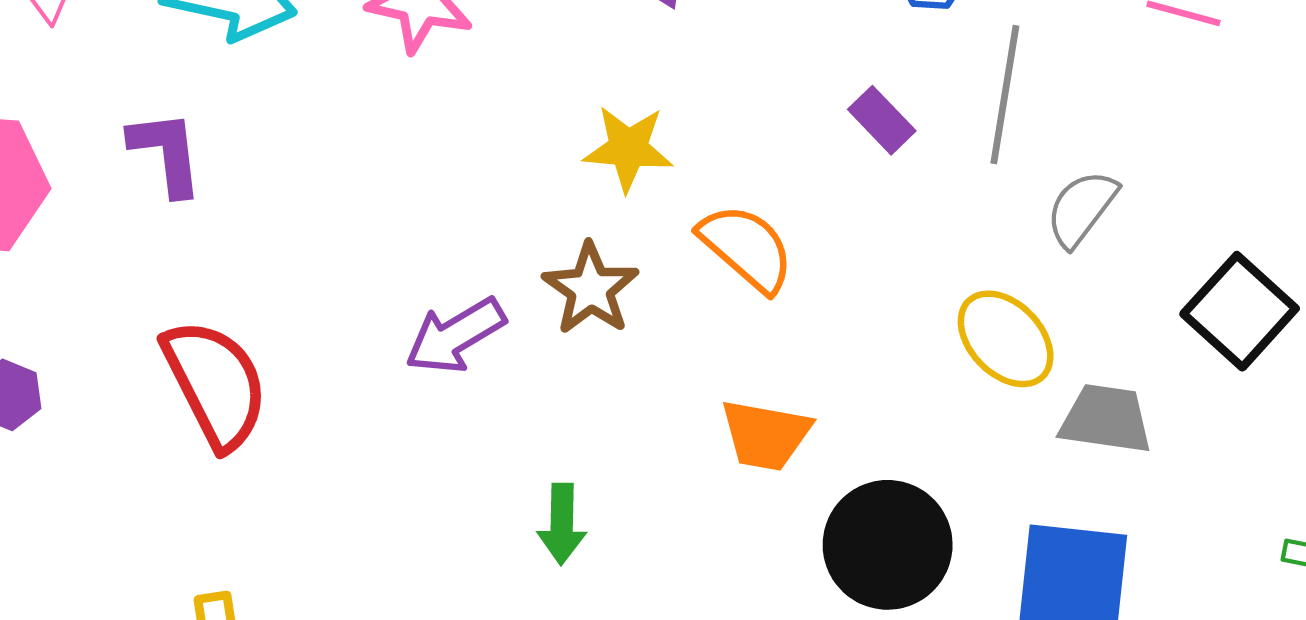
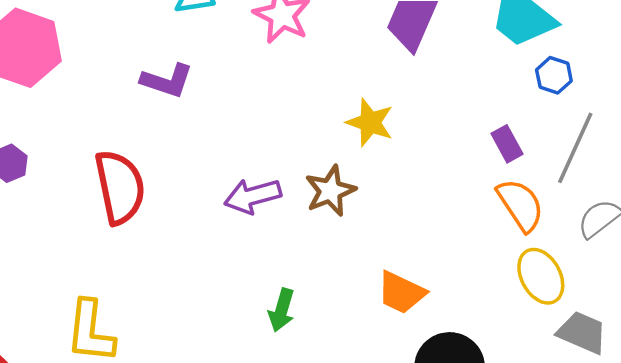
purple L-shape: (166, 153) -> (167, 81), moved, turned 100
orange semicircle: (747, 248) -> (520, 205), moved

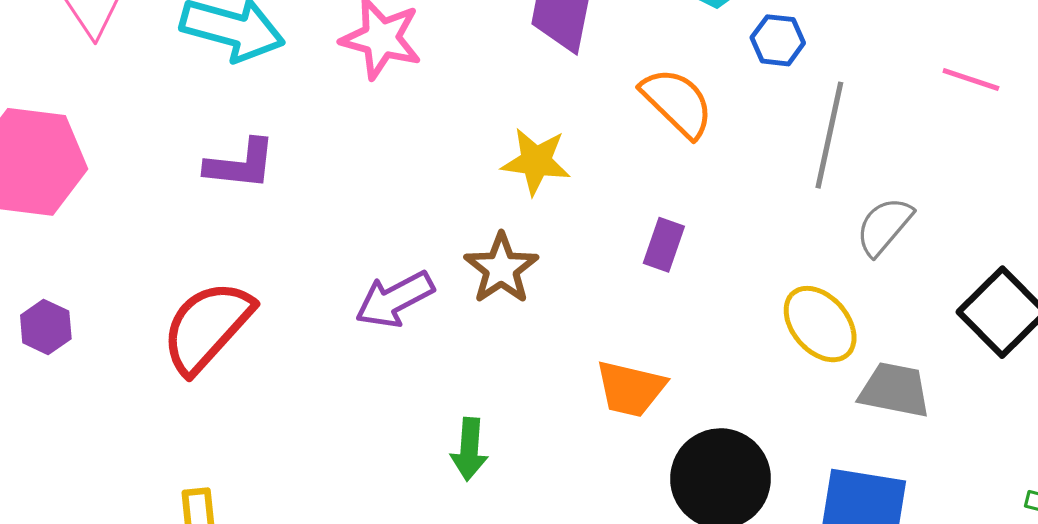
purple rectangle: (507, 144) -> (664, 245), moved, turned 60
red semicircle: (120, 187) -> (207, 327), turned -114
orange semicircle: (520, 205) -> (677, 102), moved

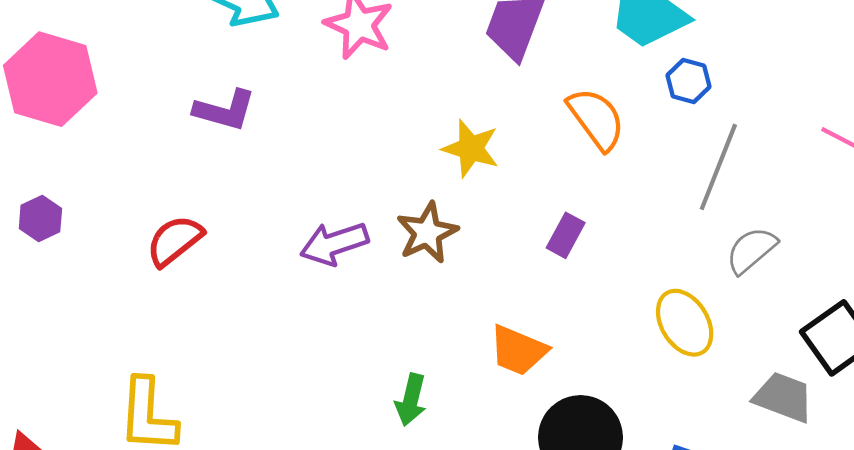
red semicircle: (207, 327) -> (175, 241), size x0.7
gray trapezoid: (895, 390) -> (783, 397), moved
green arrow: (469, 449) -> (411, 400), moved

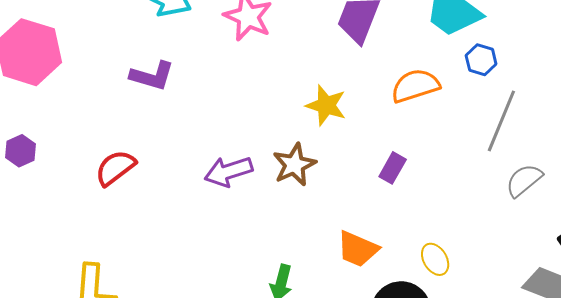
orange semicircle: (596, 119) -> (415, 86), turned -72
yellow ellipse: (685, 323) -> (435, 259), moved, size x0.7

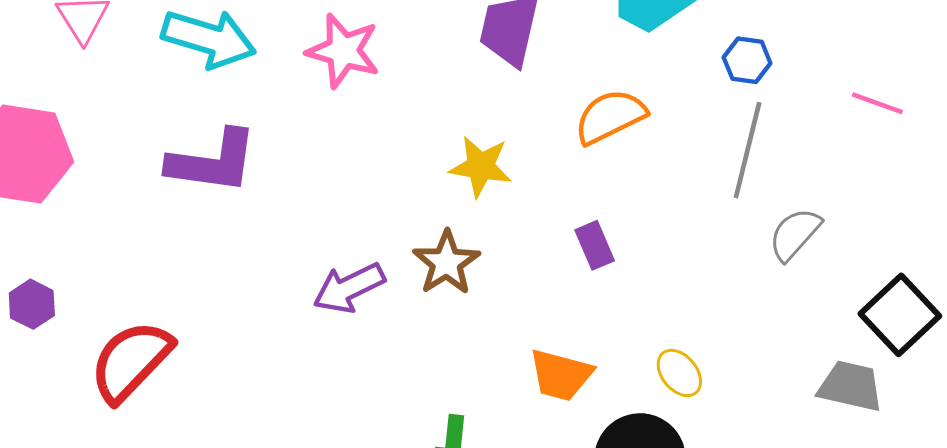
blue hexagon: (481, 60) -> (747, 60), moved
purple L-shape: (152, 76) -> (213, 162), size x1.4
red semicircle: (115, 168) -> (131, 361), moved, size x1.4
purple rectangle: (393, 168) -> (595, 245), turned -44

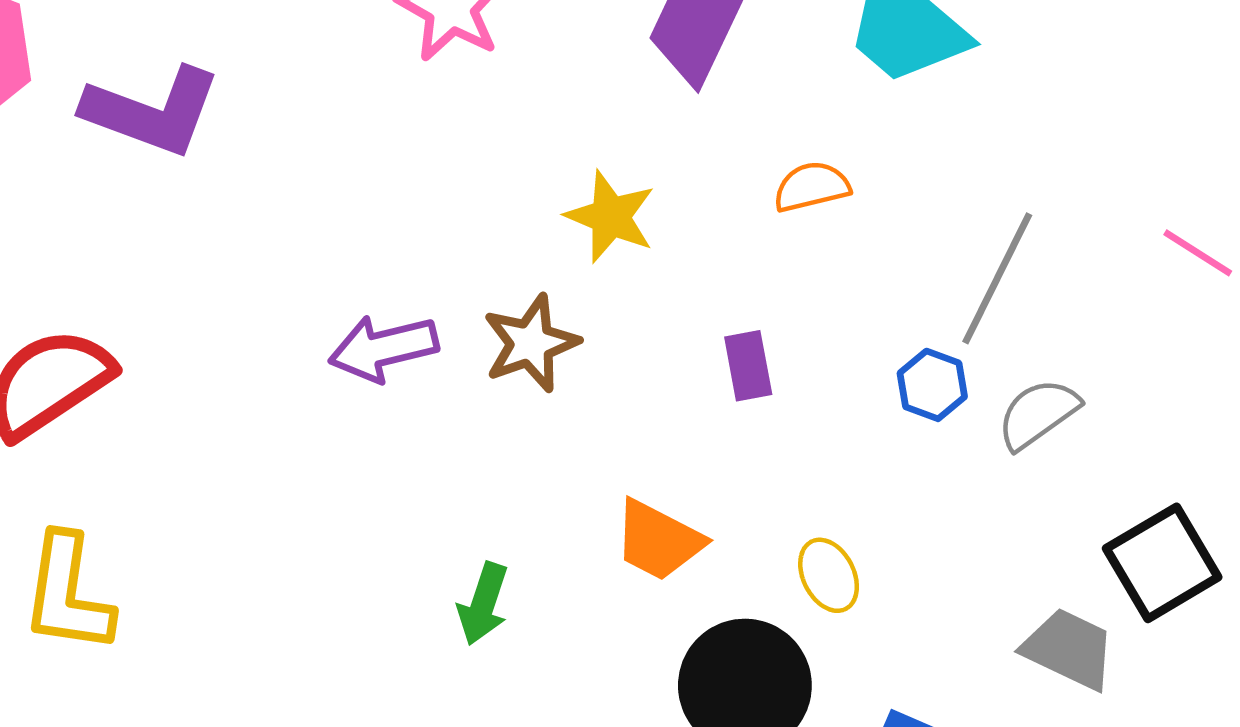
blue hexagon: (747, 60) -> (932, 385), moved
orange semicircle: (610, 117) -> (812, 187), size x0.7
purple L-shape: (213, 162) -> (152, 111), moved

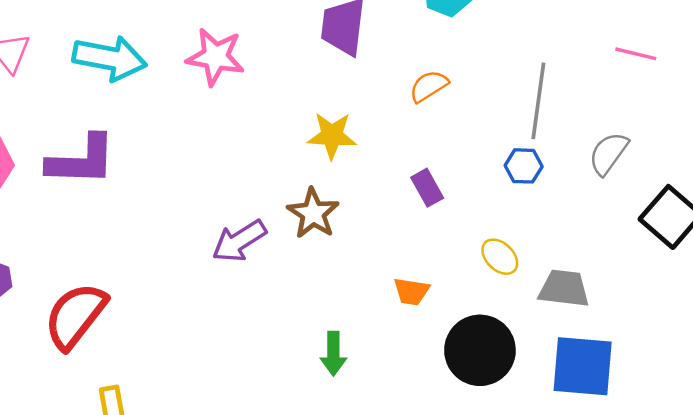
gray semicircle: (1038, 414) -> (608, 153), moved
orange trapezoid: (658, 540) -> (411, 291), size x0.7
yellow ellipse: (829, 575) -> (500, 257), moved
gray trapezoid: (1069, 649) -> (564, 288), moved

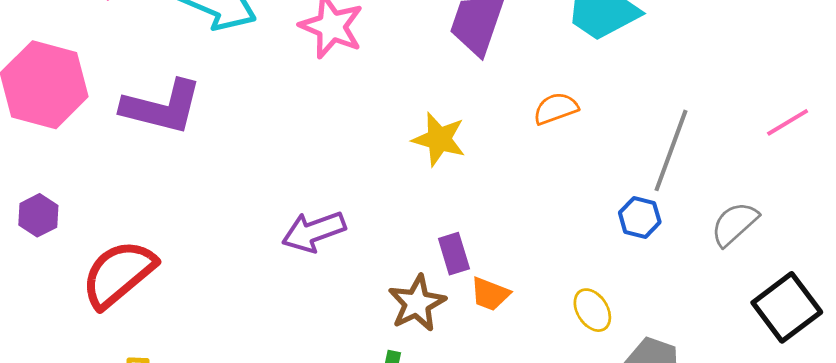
pink line: (636, 54) -> (788, 122), turned -57
purple rectangle: (427, 188) -> (454, 254), moved
brown star: (313, 213) -> (417, 303), moved
orange trapezoid: (411, 291) -> (490, 294), moved

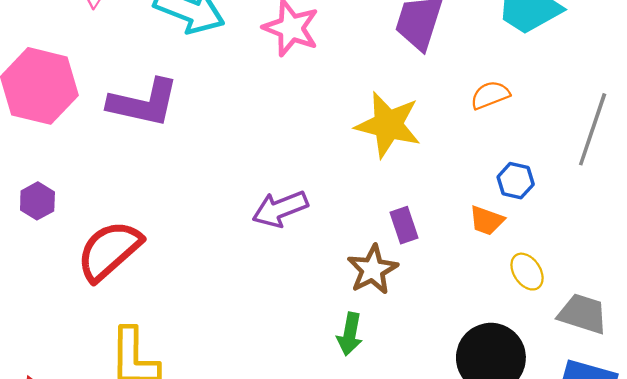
yellow star: (439, 139) -> (388, 125), size x1.4
blue hexagon: (640, 217) -> (516, 181), moved
orange trapezoid: (490, 294) -> (487, 220), moved

